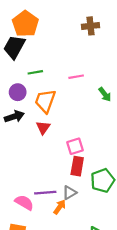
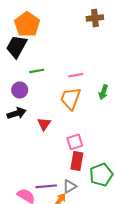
brown cross: (90, 26) -> (95, 18), moved
green arrow: (105, 94) -> (103, 92), turned 56
orange trapezoid: (45, 101) -> (71, 98), moved

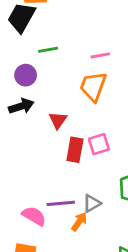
red rectangle: (77, 161) -> (75, 150), moved

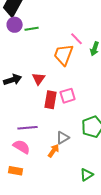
pink line: (100, 55) -> (77, 39), moved, turned 56
purple circle: (26, 75) -> (15, 25), moved
black arrow: (21, 106) -> (13, 80), moved
purple line: (61, 203) -> (28, 128), moved

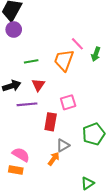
green line: (32, 29) -> (31, 61), moved
red rectangle: (51, 100) -> (51, 122), moved
purple line: (28, 128) -> (27, 104), moved
orange rectangle: (16, 171) -> (16, 170), moved

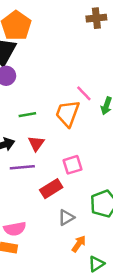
red rectangle: (51, 122) -> (51, 189), turned 48
pink semicircle: (21, 155) -> (15, 229), turned 138
orange arrow: (54, 159) -> (79, 244), moved

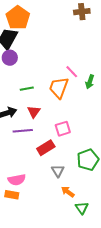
gray triangle: (66, 217) -> (58, 171), turned -32
orange arrow: (79, 244) -> (68, 192), turned -88
green triangle: (96, 264) -> (82, 208), turned -32

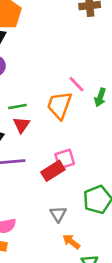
red triangle: (34, 112) -> (21, 125), moved
red rectangle: (46, 148) -> (53, 171), moved

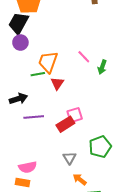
orange trapezoid: (59, 105) -> (48, 62), moved
red triangle: (21, 125) -> (57, 83), moved

